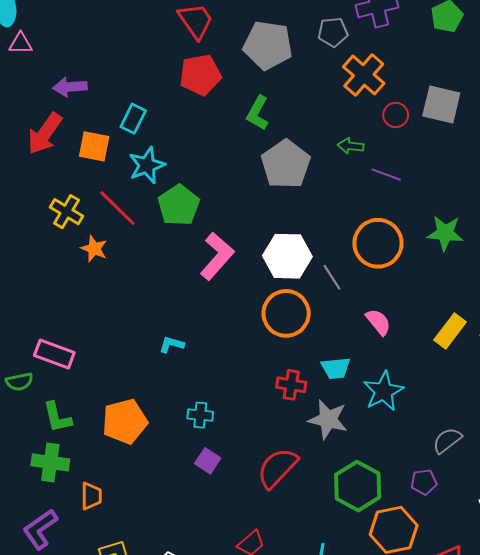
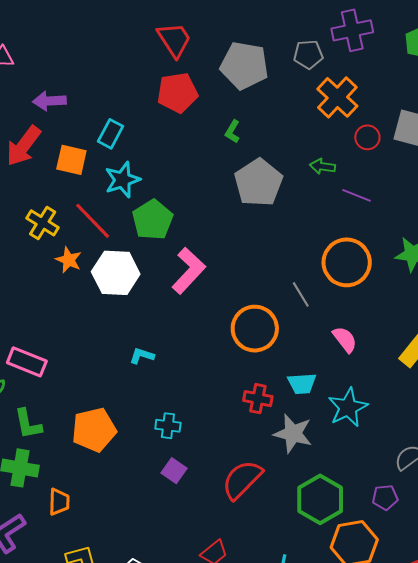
green L-shape: (258, 113) -> (232, 132), size x0.7
white hexagon: (287, 256) -> (116, 273), moved

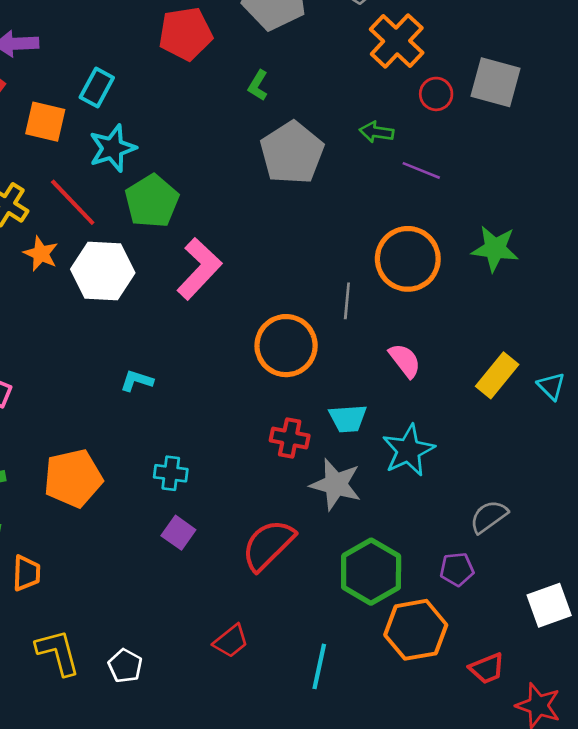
gray line: (301, 294) -> (347, 301), turned 36

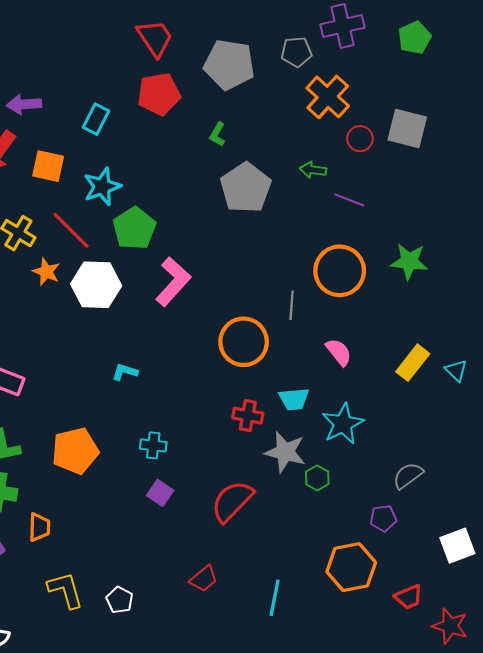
cyan rectangle: (97, 87) -> (96, 119), moved
green hexagon: (371, 572) -> (317, 478), moved, size x0.5

